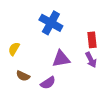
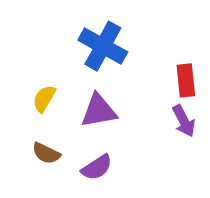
yellow semicircle: (14, 49) -> (44, 99), moved
purple triangle: (61, 59) -> (99, 111), moved

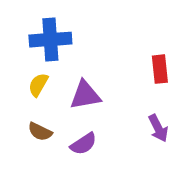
blue cross: (103, 46) -> (50, 40), moved, turned -33
purple arrow: (184, 121) -> (158, 128), moved

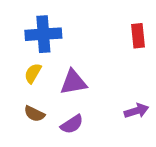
red rectangle: (160, 69) -> (138, 36), moved
purple arrow: (158, 128) -> (136, 111), turned -80

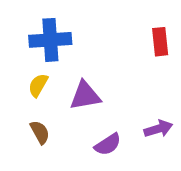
brown semicircle: (34, 114) -> (40, 132), turned -145
purple semicircle: (72, 124) -> (108, 144), moved

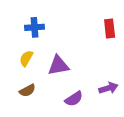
blue cross: (50, 40) -> (35, 27), size x0.7
brown semicircle: (40, 132) -> (27, 90), turned 91

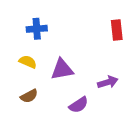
yellow semicircle: (26, 58) -> (28, 62), turned 84
purple arrow: (108, 88) -> (108, 82), moved

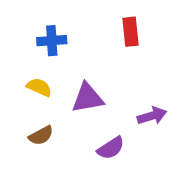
red rectangle: (117, 30) -> (130, 32), moved

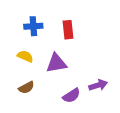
red rectangle: (130, 32) -> (68, 30), moved
purple arrow: (152, 116) -> (98, 85), moved

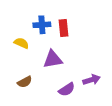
blue cross: (33, 26) -> (42, 25), moved
yellow semicircle: (25, 56) -> (21, 43), moved

